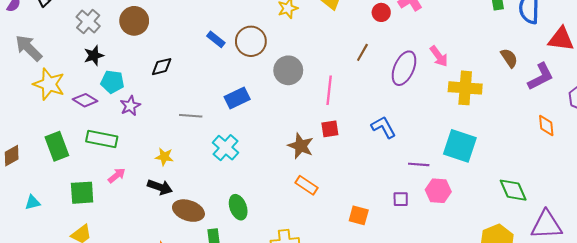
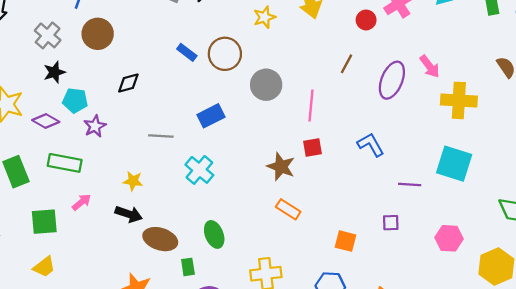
pink hexagon: (438, 191) -> (449, 238), moved

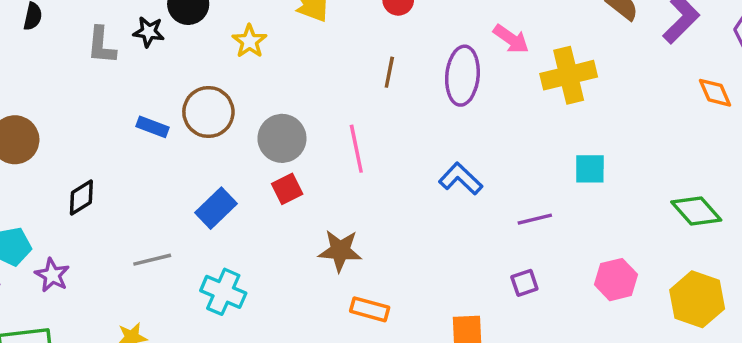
red square: (312, 148) -> (287, 189), moved
cyan square: (454, 164) -> (590, 169), size x0.6

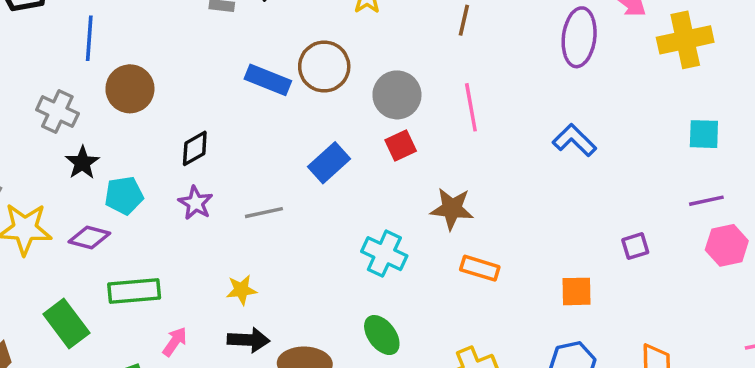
brown line: (389, 72) -> (464, 20), moved
blue rectangle: (153, 127) -> (268, 80), size x1.4
purple line: (535, 219) -> (706, 201), moved
purple star: (52, 275) -> (196, 203), moved
cyan cross: (223, 292) -> (384, 254), moved

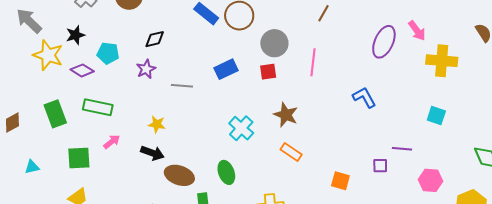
black star: (82, 163) -> (75, 35), moved
purple line: (706, 201) -> (402, 149), moved

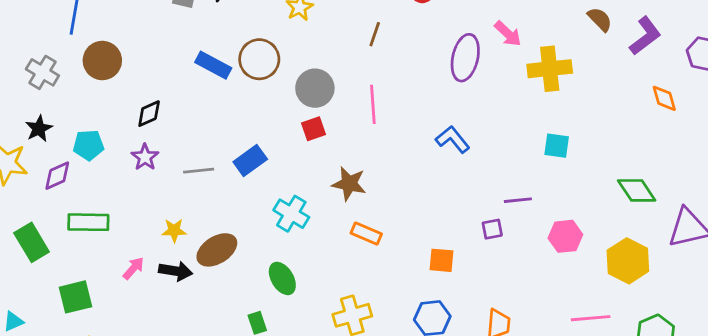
blue rectangle: (226, 69) -> (250, 160), moved
purple diamond: (82, 70) -> (57, 176), turned -45
pink arrow: (112, 142) -> (133, 268), moved
brown ellipse: (179, 175) -> (217, 250), moved, turned -40

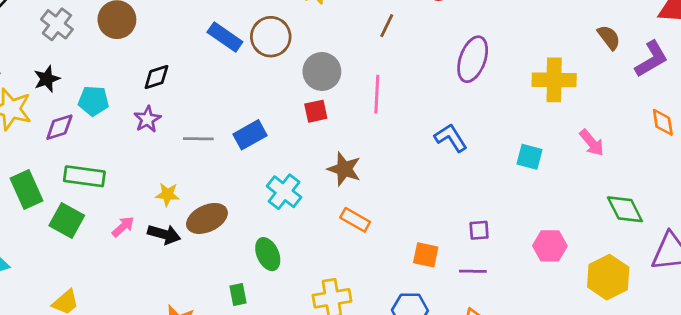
pink arrow: (508, 34) -> (592, 143), moved
cyan square: (557, 146) -> (530, 157), moved
purple line: (518, 200) -> (473, 271), moved
green square: (76, 297) -> (67, 221), moved, turned 36

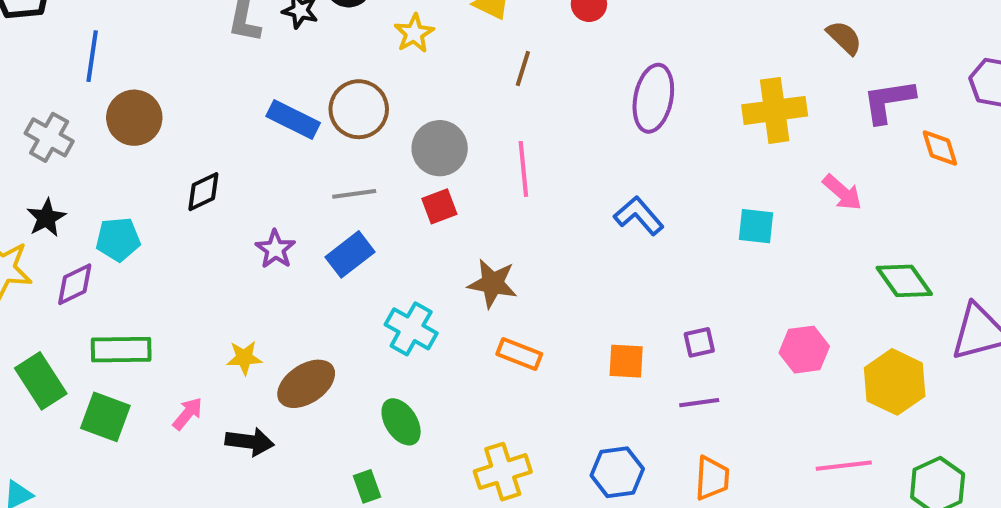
purple L-shape: (651, 59) -> (889, 101), moved, turned -150
purple star: (147, 119) -> (275, 249), moved
gray line: (198, 139) -> (354, 194), moved
black arrow: (164, 234) -> (250, 442), moved
orange square: (426, 255) -> (626, 361), moved

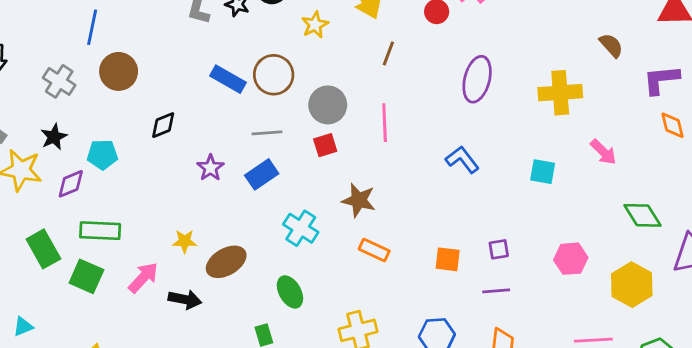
purple L-shape: (889, 101) -> (661, 80), moved
pink arrow: (188, 414) -> (143, 278), size x1.4

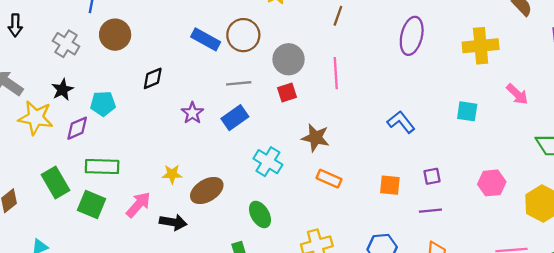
blue L-shape: (462, 160) -> (401, 122), moved

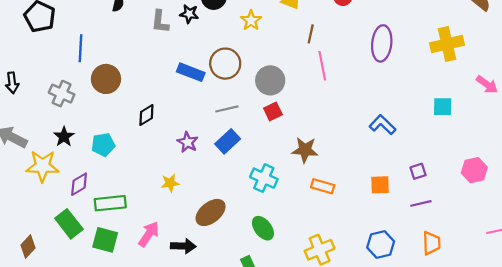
pink line: (336, 73) -> (322, 66), moved
purple diamond: (77, 128) -> (79, 184), moved
yellow star: (172, 174) -> (170, 183), moved

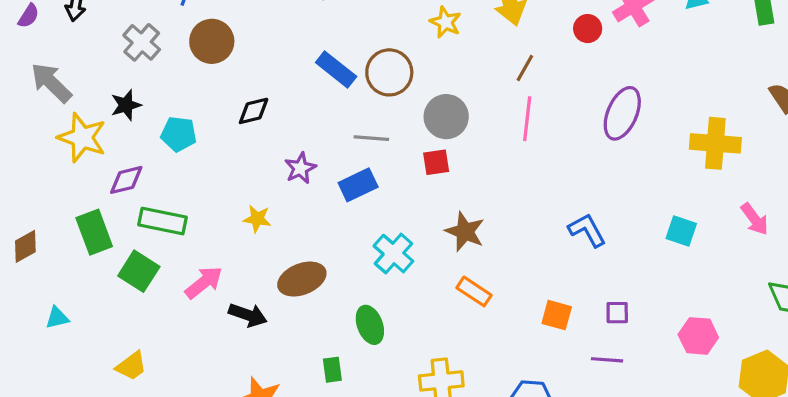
yellow star: (251, 20) -> (445, 22), turned -30

